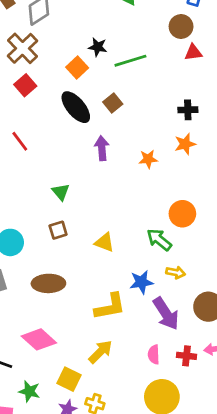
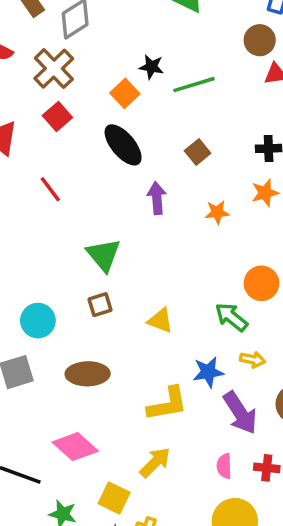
brown square: (113, 103) -> (198, 152), moved
green triangle: (61, 192) -> (104, 255), size x1.5

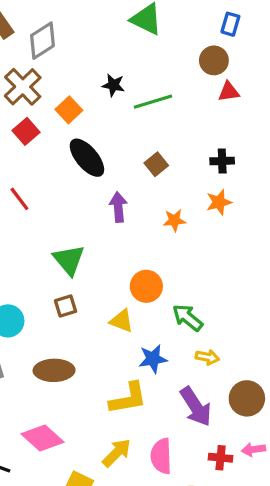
orange square: (125, 93) -> (69, 110), moved
orange circle: (261, 283) -> (146, 286), moved
blue star: (208, 372) -> (153, 359), moved
pink semicircle: (224, 466) -> (161, 456), moved, size x1.5

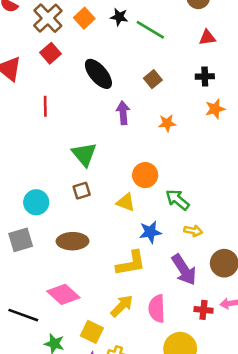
red triangle: (229, 92) -> (207, 38), moved
green line: (153, 102) -> (150, 30), turned 48
orange square: (69, 110) -> (84, 18), moved
red line: (19, 199) -> (45, 106), turned 36
orange star: (219, 202) -> (215, 109), moved

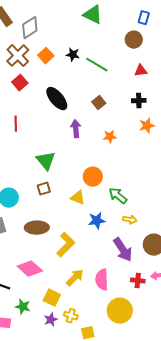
yellow L-shape: (131, 263) -> (66, 245), moved, turned -35

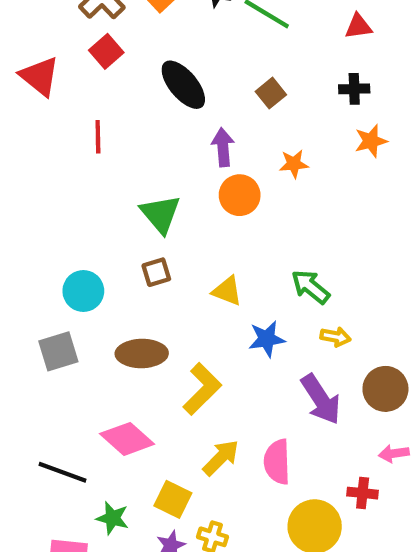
orange circle: (93, 177) -> (240, 195), moved
red cross: (138, 281) -> (363, 493), moved

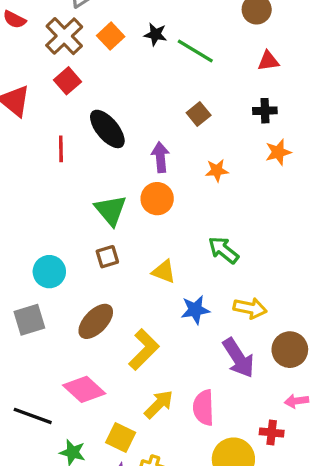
black ellipse: (183, 85) -> (107, 129), moved
orange circle: (240, 195) -> (157, 199), moved
green arrow: (310, 287) -> (223, 250), moved
yellow arrow: (335, 337) -> (250, 308), size x1.4
brown ellipse: (142, 353) -> (96, 321), turned -45

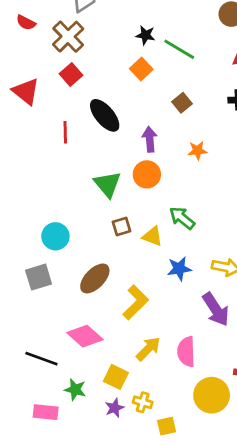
orange square: (111, 36) -> (141, 69), moved
green arrow: (223, 250) -> (182, 218), moved
brown square: (107, 257) -> (122, 226), moved

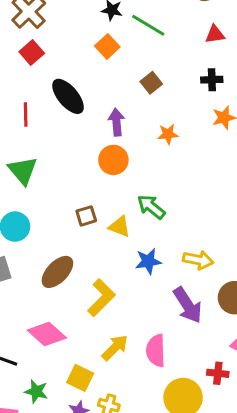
green triangle: (107, 184) -> (23, 171), moved

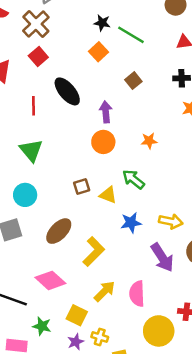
orange star: (168, 134) -> (149, 141), moved

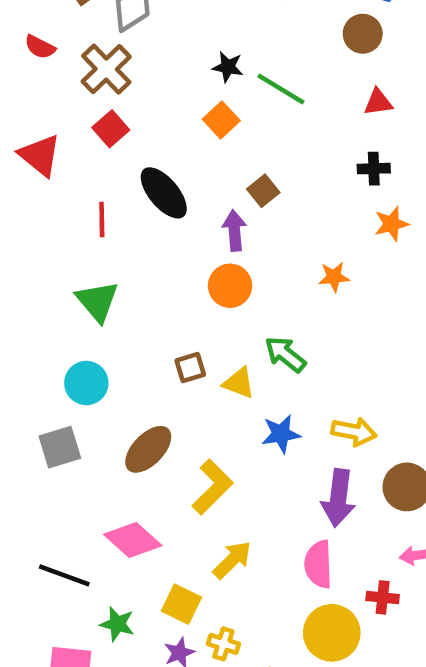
brown square: (133, 81) -> (263, 191), moved
orange star: (149, 141) -> (334, 277), moved
purple arrow: (162, 258) -> (338, 498), turned 40
pink semicircle: (137, 294) -> (318, 564), moved

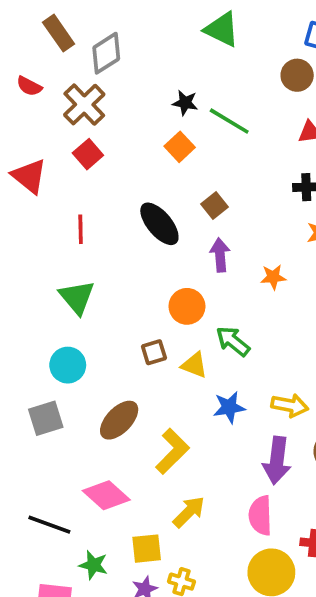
black ellipse: (164, 193) -> (159, 224), moved
purple arrow: (234, 230) -> (220, 255), moved
orange circle: (230, 286) -> (187, 306), moved
yellow square: (181, 604) -> (147, 549), turned -32

